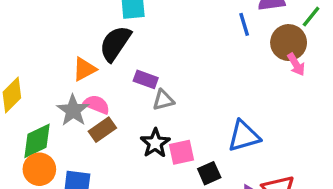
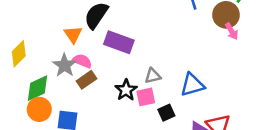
orange triangle: (84, 69) -> (73, 34), turned -36
purple rectangle: (146, 79) -> (119, 42), size x1.6
gray triangle: (163, 100) -> (153, 76), moved

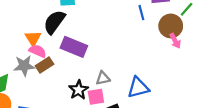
pink semicircle: (82, 61) -> (38, 51), moved
gray star: (65, 65) -> (24, 66), turned 30
brown rectangle: (86, 80) -> (44, 65), moved

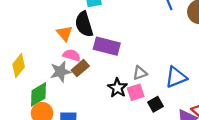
black semicircle: (54, 22) -> (84, 24), turned -45
orange triangle: (33, 38) -> (65, 33), moved

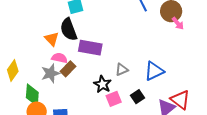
pink square: (136, 92) -> (114, 99), moved
green diamond: (39, 94) -> (32, 95), turned -50

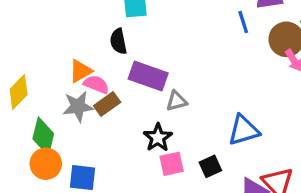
black semicircle: (69, 29) -> (118, 41), size x0.7
orange triangle: (52, 39) -> (80, 71), moved, turned 35
gray triangle: (122, 70) -> (177, 101), moved

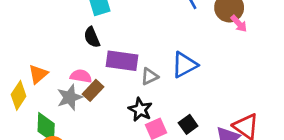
orange triangle: (80, 71) -> (38, 74), moved
blue triangle: (244, 130) -> (184, 65), moved

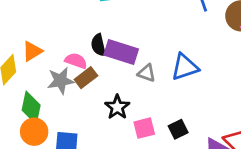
black semicircle: (92, 37) -> (98, 45), moved
gray triangle: (149, 76) -> (147, 73), turned 36
black star: (140, 110) -> (117, 107), moved

